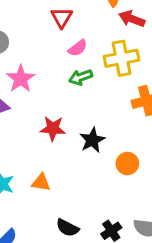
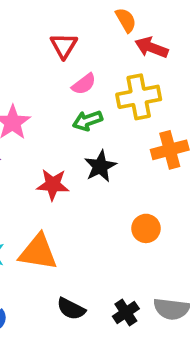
black star: (92, 140) -> (100, 166), moved
orange triangle: (41, 183) -> (38, 252), size x1.6

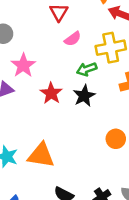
green arrow: (87, 121) -> (87, 69), moved
red star: (53, 185) -> (51, 93), moved, turned 30

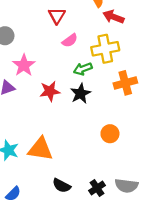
red star: (51, 93) -> (50, 91), turned 30

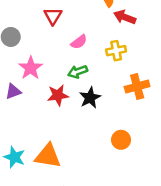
red triangle: (57, 16) -> (53, 16), moved
yellow cross: (105, 49) -> (116, 51), size x0.7
green arrow: (83, 69) -> (78, 72), moved

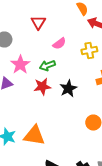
green arrow: (78, 72) -> (47, 66), moved

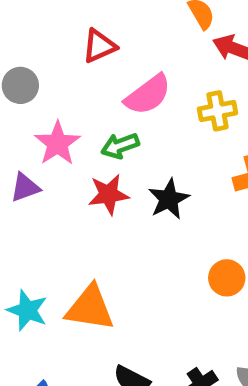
red triangle: (38, 22) -> (99, 46), turned 35
pink semicircle: (59, 44) -> (148, 95), size x1.5

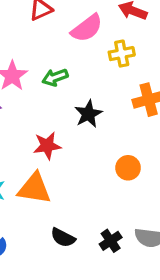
pink semicircle: (148, 95) -> (87, 28), moved
red star: (108, 194) -> (47, 146), moved

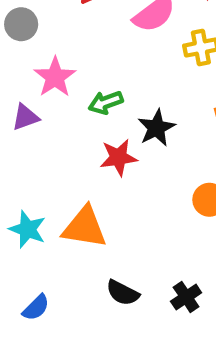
green arrow: (55, 77) -> (106, 102), moved
red star: (47, 146) -> (118, 157), moved

